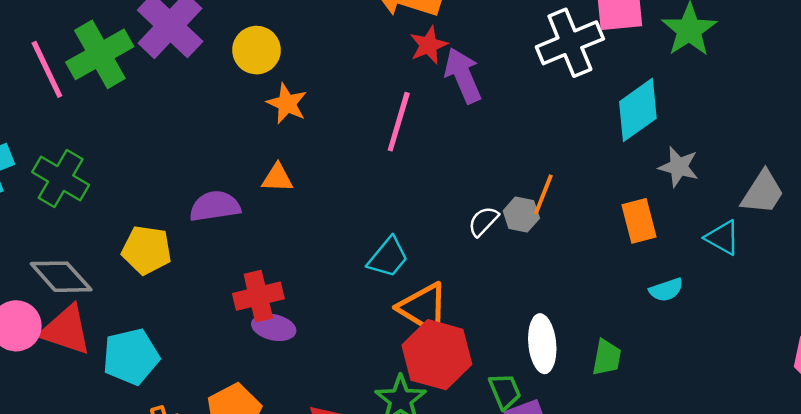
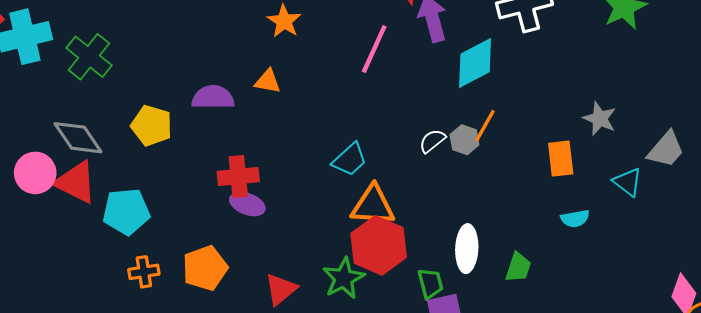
cyan diamond: (638, 110) -> (475, 63), moved
orange triangle: (423, 308) -> (373, 205), turned -36

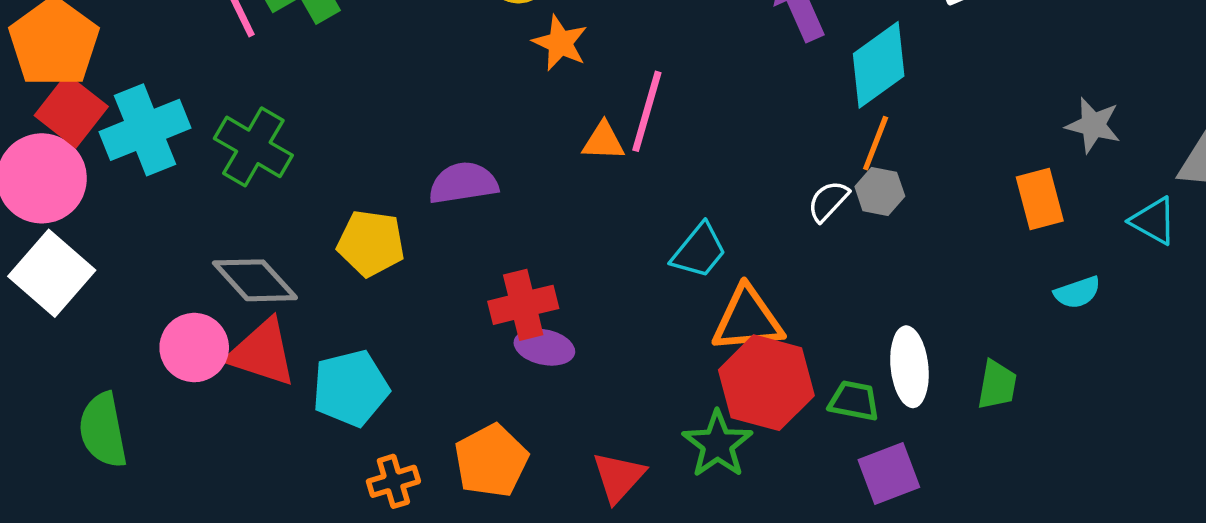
pink line: (374, 49) -> (647, 111), moved
orange triangle: (268, 81) -> (603, 141), moved
orange line: (485, 126) -> (876, 143), moved
green trapezoid: (430, 283) -> (854, 401), moved, turned -56

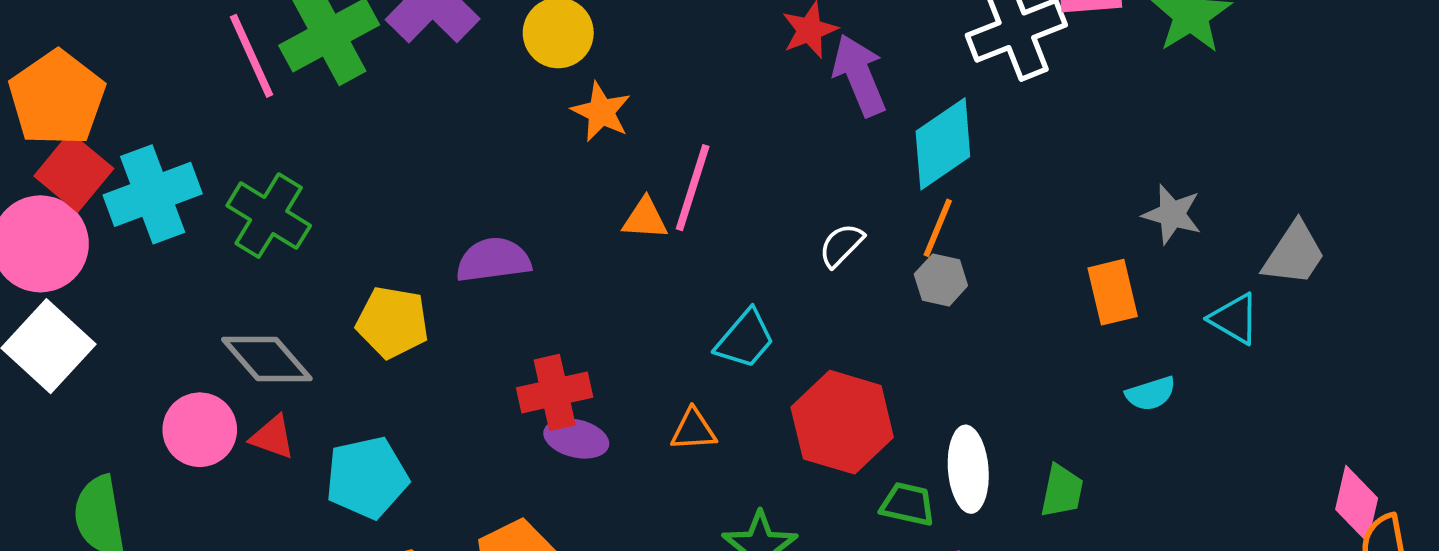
white semicircle: (828, 201) -> (841, 245), moved
orange triangle: (748, 320) -> (693, 430), moved, size x0.6
red triangle: (262, 353) -> (273, 437), size x0.6
red hexagon: (766, 383) -> (842, 422), moved

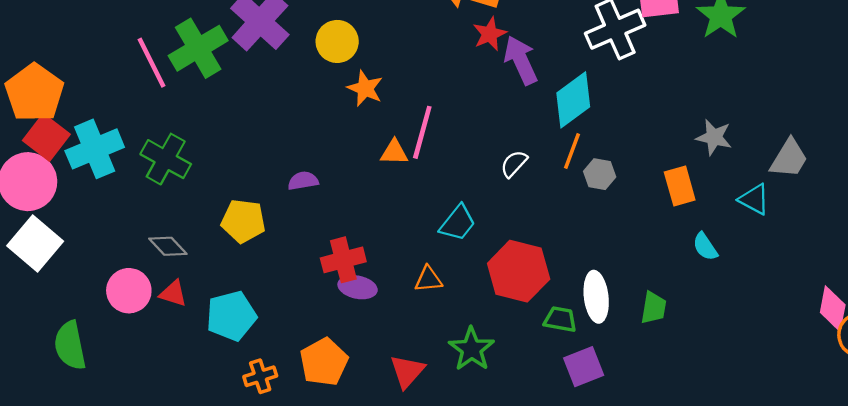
purple semicircle: (493, 260) -> (303, 181), size x0.7
gray hexagon: (941, 280) -> (600, 174), moved
gray diamond: (267, 359) -> (168, 246), size x0.7
cyan semicircle: (1151, 394) -> (705, 247), turned 76

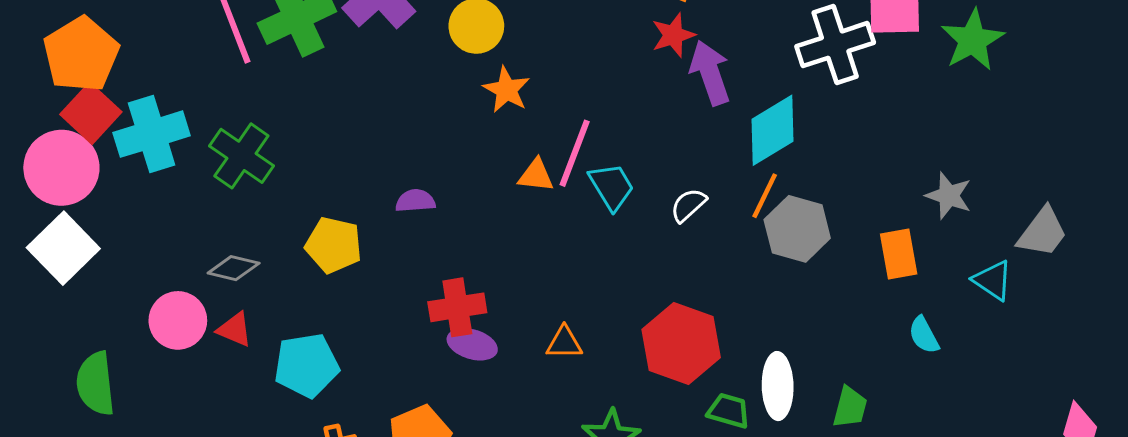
gray hexagon: (600, 174) -> (797, 229), size x1.6
cyan trapezoid: (458, 223) -> (612, 187), moved, turned -75
gray diamond: (168, 246) -> (234, 268), turned -39

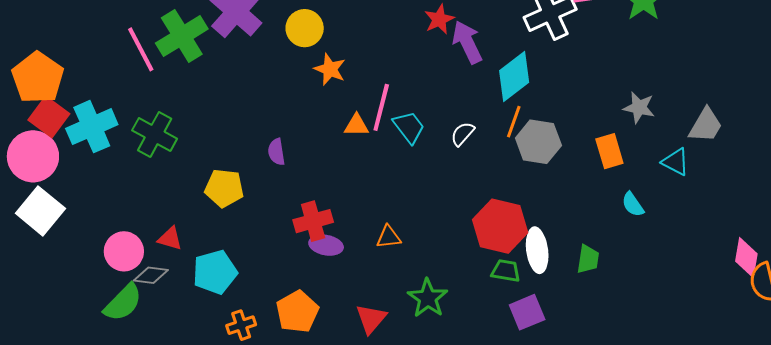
purple semicircle: (415, 201) -> (276, 152), turned -88
gray diamond: (234, 268) -> (151, 275), moved
red triangle: (235, 330) -> (170, 239), moved
red hexagon: (681, 344) -> (500, 226), moved
green semicircle: (96, 384) -> (123, 303), moved, turned -123

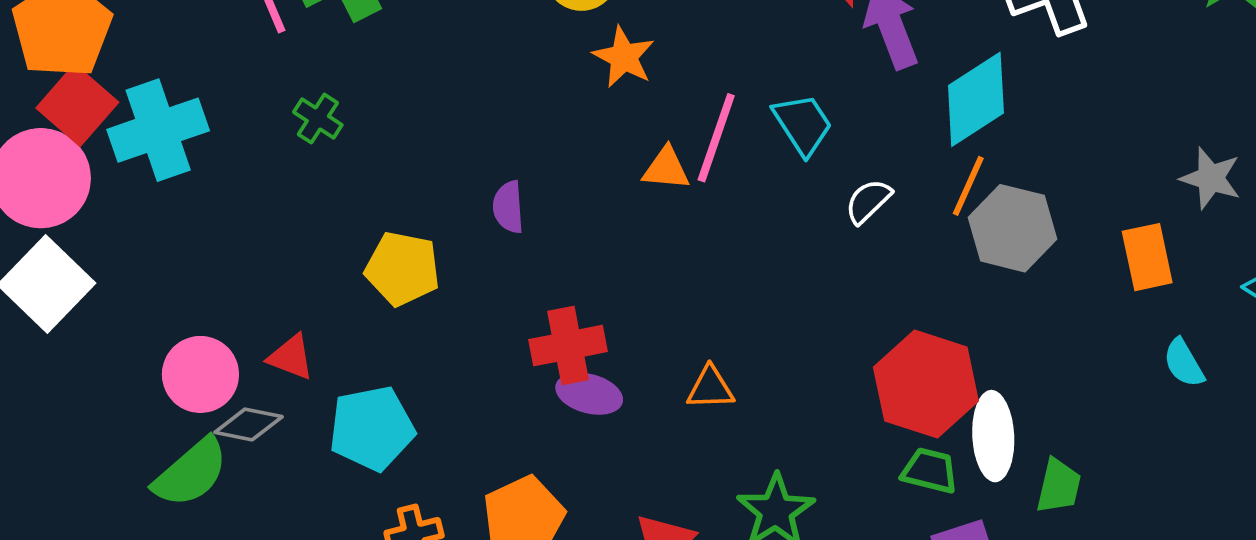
cyan trapezoid: (409, 127) -> (803, 124), moved
green cross: (155, 135) -> (318, 119), moved, size x0.6
green trapezoid: (588, 259) -> (1059, 486), moved

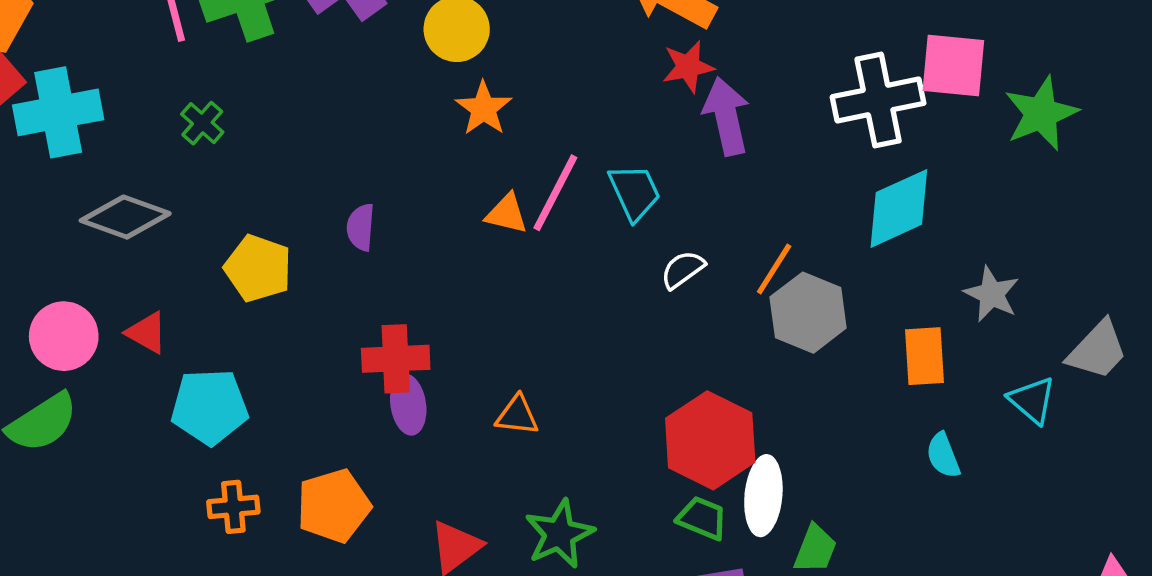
cyan diamond: (976, 99) -> (899, 208), moved
purple ellipse: (589, 394) -> (408, 405), turned 58
gray diamond: (249, 424) -> (125, 217), moved, size x1.4

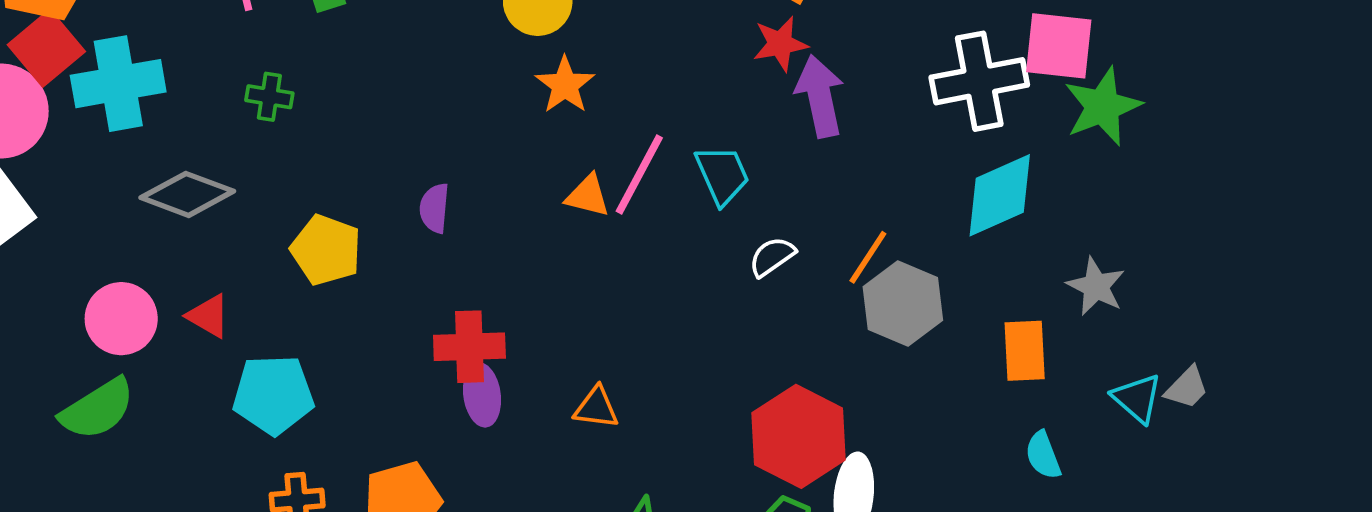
green star: (1041, 114) -> (1103, 106), moved
green cross: (202, 123) -> (269, 97), turned -33
gray trapezoid: (1097, 350) -> (1187, 388), moved, size x0.7

